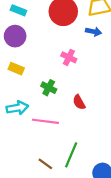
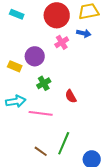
purple circle: (15, 36) -> (35, 56), moved
pink cross: (69, 57) -> (62, 42), moved, turned 32
green cross: (49, 88) -> (44, 83), turned 32

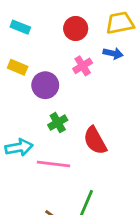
red circle: (57, 15) -> (76, 28), size x0.7
yellow rectangle: (15, 66) -> (18, 67), moved
red semicircle: (71, 96) -> (95, 141), size x1.5

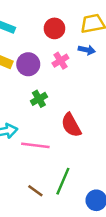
purple circle: (45, 85) -> (28, 64), moved
green cross: (58, 123) -> (39, 99), moved

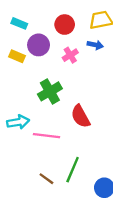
purple circle: (28, 64) -> (39, 45), moved
green cross: (39, 99) -> (50, 91), size x1.5

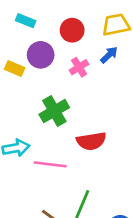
cyan rectangle: (19, 23) -> (26, 21), moved
blue arrow: (95, 45) -> (109, 55), turned -56
red semicircle: (80, 116) -> (91, 141), turned -70

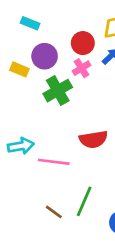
red circle: (72, 30) -> (83, 43), moved
green cross: (54, 111) -> (58, 91), moved

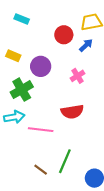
purple circle: (45, 56) -> (41, 66), moved
pink cross: (82, 68) -> (78, 76), moved
green cross: (58, 91) -> (22, 90), moved

